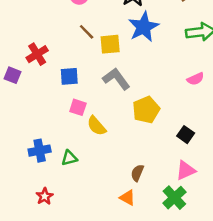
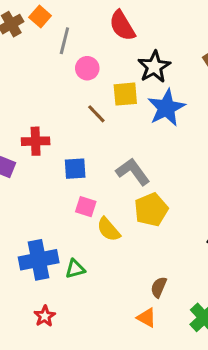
yellow square: (110, 44) -> (125, 94), moved
red cross: (37, 54) -> (36, 141), turned 30
yellow pentagon: (146, 110) -> (151, 210), moved
blue cross: (40, 151) -> (39, 260), size x1.4

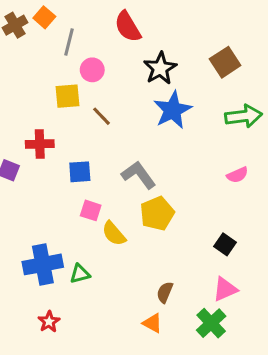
yellow square: (125, 94) -> (68, 96), moved

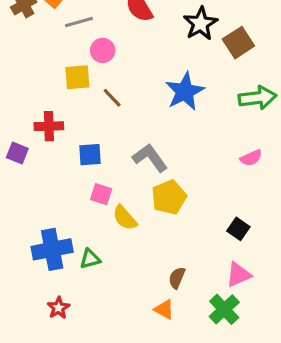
gray line: (69, 42) -> (79, 22), turned 60
black star: (160, 68) -> (201, 24), moved

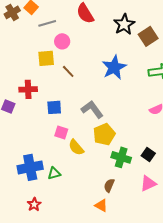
green cross: (224, 309) -> (121, 157), moved, turned -30

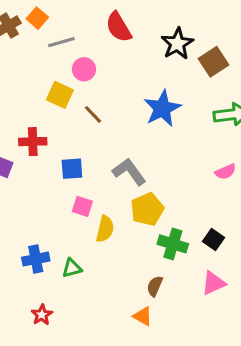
yellow square: (46, 58) -> (60, 95), turned 30
yellow semicircle: (76, 147) -> (105, 229), turned -126
blue cross: (30, 167) -> (36, 259), size x0.7

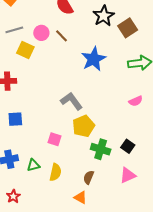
gray line: (61, 42) -> (14, 30), moved
brown line: (93, 114) -> (61, 36), moved
blue square: (72, 169) -> (15, 119), moved
pink square: (82, 206) -> (54, 139), moved
yellow semicircle: (105, 229) -> (55, 172), moved

